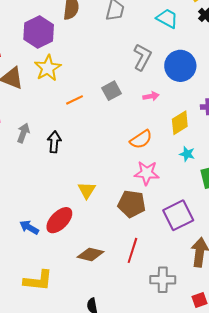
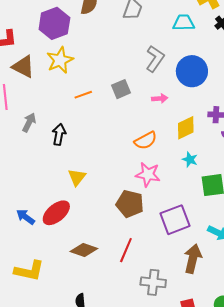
cyan trapezoid: (167, 18) -> (184, 23), turned -35
yellow triangle: (87, 190) -> (77, 177), moved

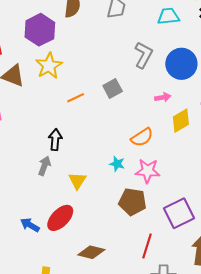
pink arrow: (160, 98) -> (163, 97), moved
gray arrow: (29, 122) -> (44, 166), moved
cyan star: (190, 160) -> (117, 164), moved
red line: (126, 250) -> (147, 246), moved

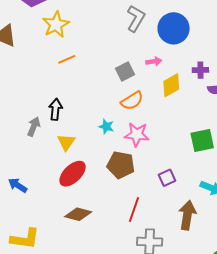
yellow star: (49, 66) -> (56, 25), moved
gray square: (113, 89) -> (125, 71), moved
black arrow: (55, 140) -> (56, 109), moved
purple square: (179, 213) -> (167, 178), size x0.6
red ellipse: (60, 218) -> (73, 174), moved

